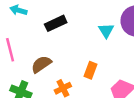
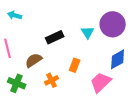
black rectangle: (56, 23) -> (55, 37), moved

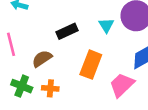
orange rectangle: (75, 65) -> (91, 65), size x1.6
orange cross: (52, 80) -> (50, 88), moved, turned 32

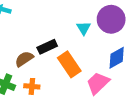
black rectangle: (67, 31) -> (47, 47), moved
orange rectangle: (91, 65) -> (69, 64), turned -55

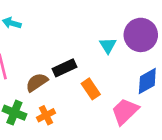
orange rectangle: (69, 64) -> (91, 89), size x0.7
orange cross: (32, 86) -> (46, 115), turned -32

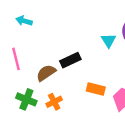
orange rectangle: (91, 89) -> (96, 89), moved, turned -42

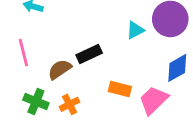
cyan triangle: (108, 40) -> (135, 30), turned 35

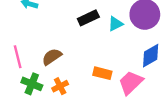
pink line: (23, 53) -> (18, 57), moved
black rectangle: (89, 54) -> (88, 18), moved

